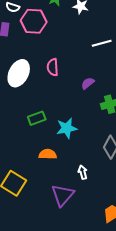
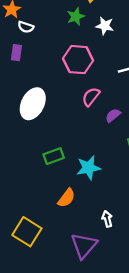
pink hexagon: (34, 21) -> (78, 60), moved
pink semicircle: (53, 67) -> (91, 97), moved, turned 42
orange semicircle: (48, 154) -> (66, 198), turned 126

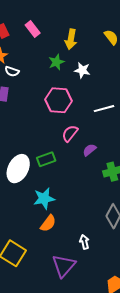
white ellipse: (33, 104) -> (18, 169), moved
green rectangle: (54, 156) -> (46, 159), moved
cyan star: (89, 168) -> (44, 199), moved

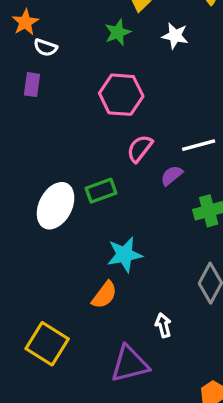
white star: (82, 70) -> (175, 36), moved
white line: (104, 109) -> (199, 145), moved
cyan star: (44, 199) -> (125, 255), moved
purple triangle: (64, 266) -> (130, 364), turned 35

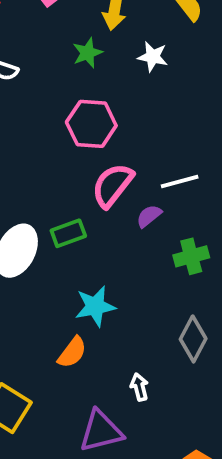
pink semicircle: (140, 149) -> (112, 185), size x1.4

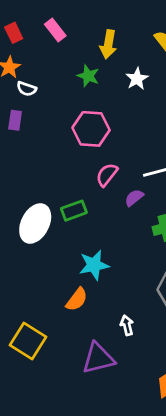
green star: (87, 53) -> (88, 76), turned -30
white star: (153, 57) -> (137, 79), turned 30
pink semicircle: (112, 185) -> (107, 175), size x0.7

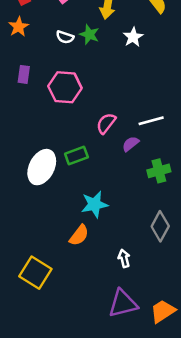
white semicircle: (27, 89) -> (65, 37), moved
pink hexagon: (91, 129) -> (65, 87), moved
purple triangle: (98, 358) -> (123, 303), moved

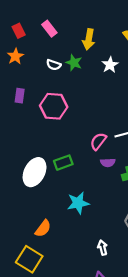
pink semicircle: (106, 123) -> (98, 141), moved
purple semicircle: (131, 144) -> (108, 163), moved, turned -144
orange semicircle: (79, 235) -> (43, 228), moved

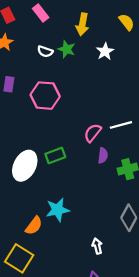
purple semicircle: (108, 163) -> (103, 155), turned -80
cyan star: (78, 203) -> (58, 210), moved

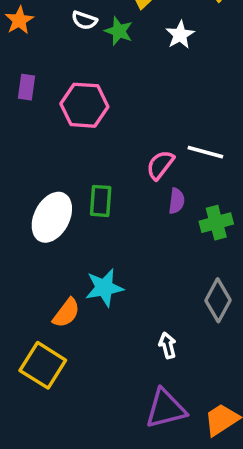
white semicircle: (45, 51) -> (84, 20), moved
white line: (121, 125) -> (205, 152), turned 30
green rectangle: (55, 155) -> (101, 201), turned -66

